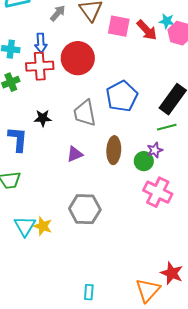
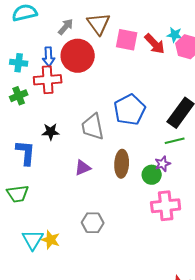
red circle: (78, 58) -> (78, 56), moved
pink cross: (158, 192) -> (166, 206), turned -32
gray hexagon: (85, 209) -> (93, 223), size x0.7

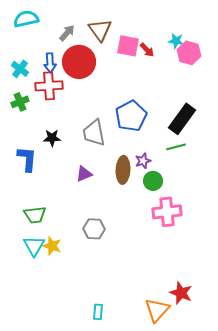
red arrow: (155, 44) -> (147, 50), moved, size x0.7
cyan cross: (19, 63) -> (20, 69), turned 30
purple star: (163, 164) -> (143, 161), moved
green trapezoid: (18, 194) -> (35, 215), moved

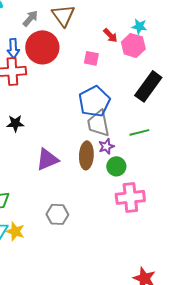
pink square: (128, 46) -> (91, 58), moved, size x0.7
pink hexagon: (189, 53) -> (133, 45), moved
black rectangle: (182, 119) -> (148, 86), moved
gray trapezoid: (94, 133) -> (98, 123), moved
purple triangle: (84, 174) -> (47, 159), size x1.4

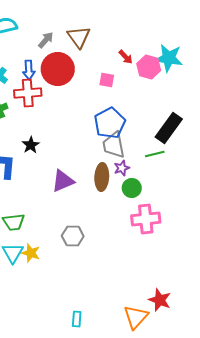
cyan star: (139, 26) -> (169, 58), moved, size x1.8
black rectangle: (148, 86) -> (169, 128), moved
black star: (15, 123) -> (31, 145), turned -30

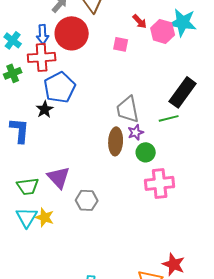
blue pentagon: (110, 123) -> (60, 87), moved
purple triangle: (63, 181) -> (59, 177), moved, turned -50

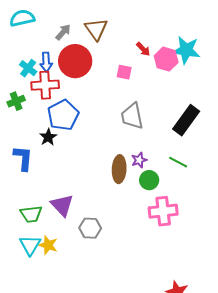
cyan cross: (13, 40) -> (28, 68), moved
gray trapezoid: (128, 109) -> (132, 116), moved
green line: (169, 118) -> (178, 162), moved, turned 42

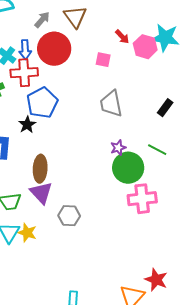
black rectangle: (186, 120) -> (165, 108), size x0.6
brown ellipse: (119, 169) -> (40, 169), moved
green circle: (149, 180) -> (128, 168), size x1.6

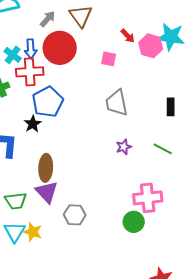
black rectangle: (165, 108) -> (171, 107), turned -36
green circle: (128, 168) -> (134, 222), moved, size x0.7

